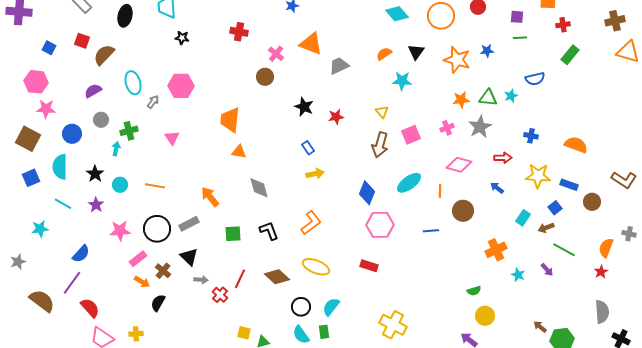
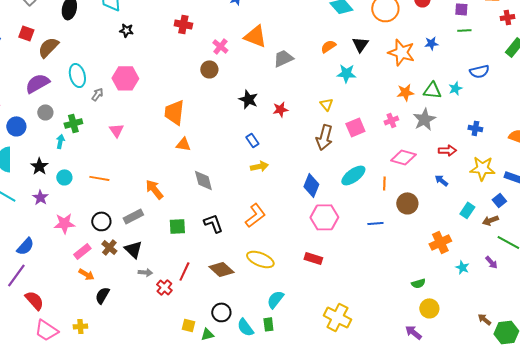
purple semicircle: (93, 91) -> (37, 83), size x1.4
black circle: (157, 229) -> (101, 221), size x0.7
brown cross: (163, 271) -> (109, 247), moved
black circle: (301, 307) -> (221, 312), moved

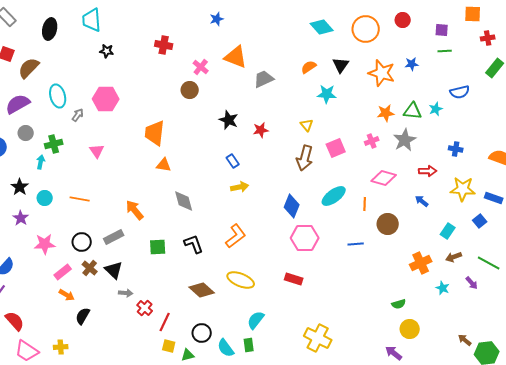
brown arrow: (490, 220) -> (454, 257), moved
red line: (184, 271) -> (165, 322), moved

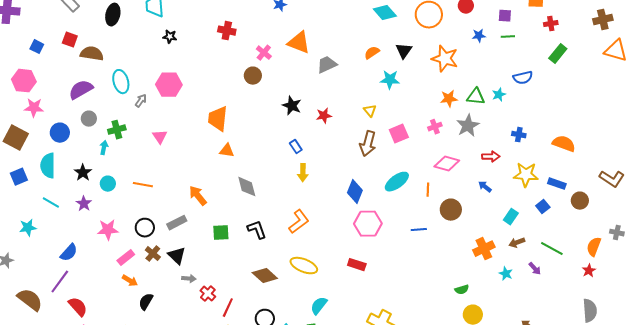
blue star: (412, 64) -> (479, 36), moved
brown semicircle: (29, 68) -> (92, 54), turned 55
yellow arrow: (240, 187) -> (303, 173), turned 102

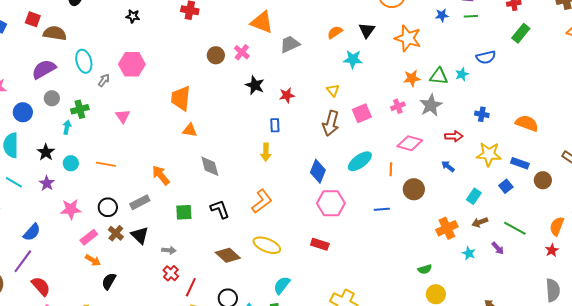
pink cross: (264, 53) -> (242, 52), moved
blue rectangle: (296, 147) -> (275, 125), moved, turned 32
gray arrow: (189, 279) -> (169, 250), moved

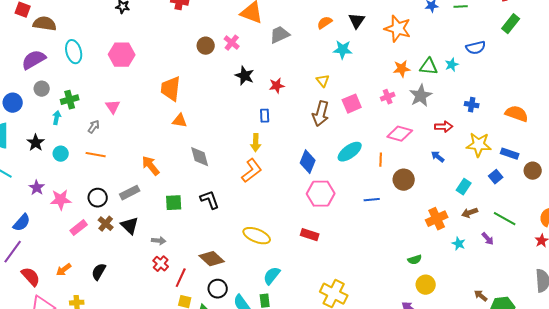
gray arrow: (104, 80) -> (94, 127), moved
purple star: (47, 183) -> (37, 188), moved
orange L-shape: (262, 201) -> (252, 171), moved
brown diamond: (228, 255) -> (212, 259), moved
orange arrow: (93, 260) -> (64, 270), moved, turned 112

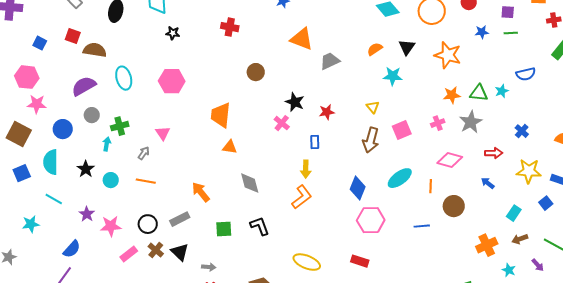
pink cross: (232, 43) -> (282, 123), moved
blue cross: (472, 105) -> (522, 131), turned 32

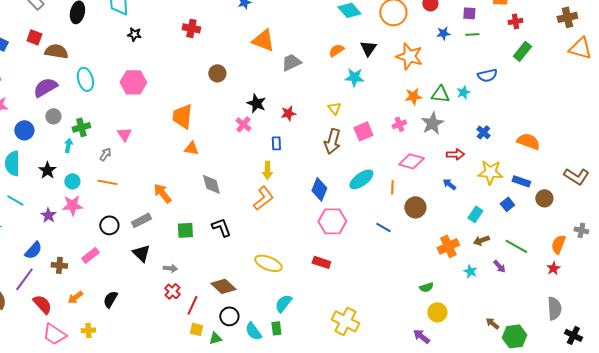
pink star: (111, 226) -> (72, 205), moved
blue line: (422, 226) -> (383, 227), turned 35
brown cross: (156, 250) -> (59, 265), moved, turned -35

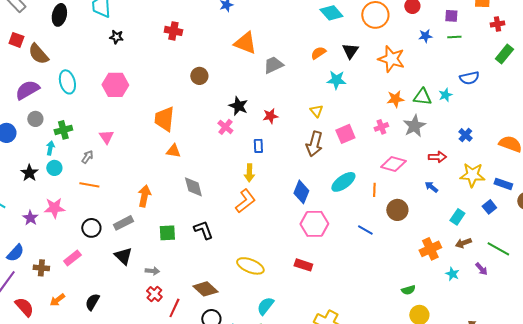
brown semicircle: (56, 51) -> (38, 54), turned -140
cyan circle: (72, 181) -> (54, 168), moved
orange arrow: (162, 193) -> (144, 196), turned 50

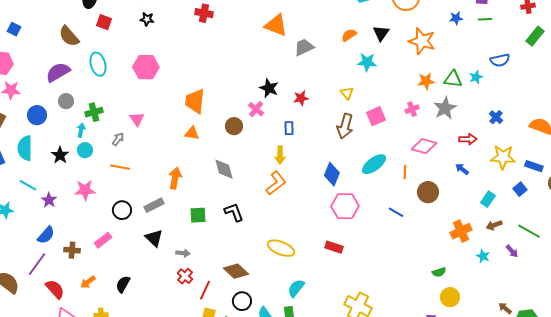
red square: (16, 40) -> (104, 22), moved
brown circle: (199, 76) -> (234, 126), moved
orange triangle: (173, 151) -> (192, 133), moved
purple star: (30, 218) -> (49, 200), moved

